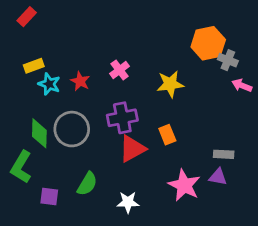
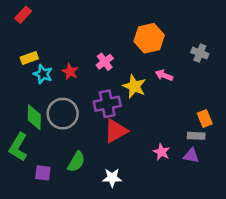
orange hexagon: (208, 43) -> (149, 38), moved
yellow star: (170, 84) -> (134, 86), moved, turned 30
pink arrow: (242, 85) -> (164, 75), moved
orange rectangle: (167, 135) -> (205, 119), moved
pink star: (184, 185) -> (162, 152), moved, size x0.6

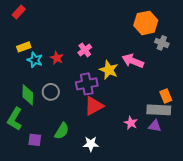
orange hexagon: (149, 38) -> (146, 23), moved
pink arrow: (164, 75) -> (133, 61), size x1.5
gray circle: (63, 114) -> (51, 92), size x0.7
gray rectangle: (196, 136) -> (159, 110), size x1.6

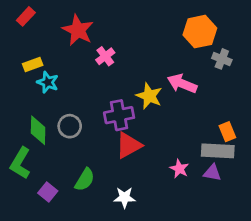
pink cross: (85, 50) -> (105, 56), moved
red star: (57, 58) -> (78, 30), moved, size x1.6
purple square: (35, 140) -> (48, 192), turned 32

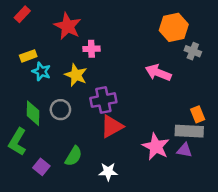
pink cross: (105, 56) -> (91, 49), turned 35
yellow star: (149, 96) -> (76, 75), moved
pink star: (179, 169) -> (156, 147), size x1.6

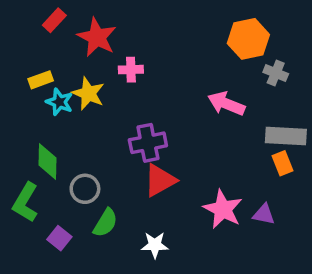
red rectangle: (22, 14) -> (54, 20), moved
yellow star: (76, 75) -> (88, 93), moved
gray circle: (60, 110) -> (85, 189), moved
gray rectangle: (189, 131) -> (286, 136), moved

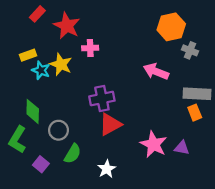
white star: (155, 245) -> (107, 169), turned -30

